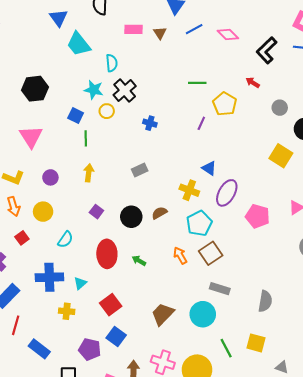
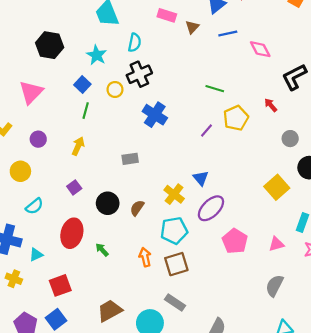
cyan star: (94, 90) -> (97, 55), moved
blue cross: (150, 123) -> (155, 115), size x1.6
brown semicircle: (159, 213) -> (137, 208), turned -42

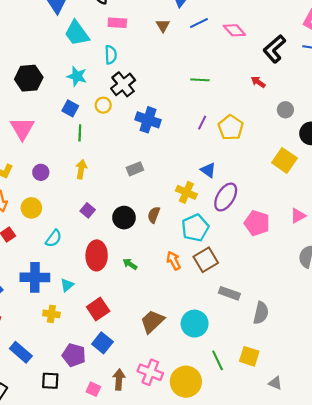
pink rectangle: (167, 15) -> (117, 23), moved
yellow pentagon: (236, 118) -> (231, 128), moved
gray rectangle: (175, 302) -> (229, 293), moved

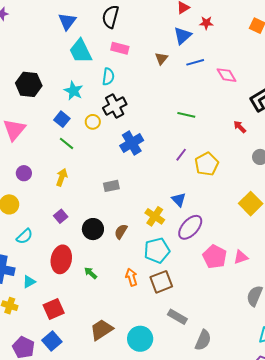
blue cross: (148, 120) -> (132, 143), turned 30
green line: (80, 133) -> (67, 143), turned -63
pink triangle: (298, 216) -> (241, 257), moved

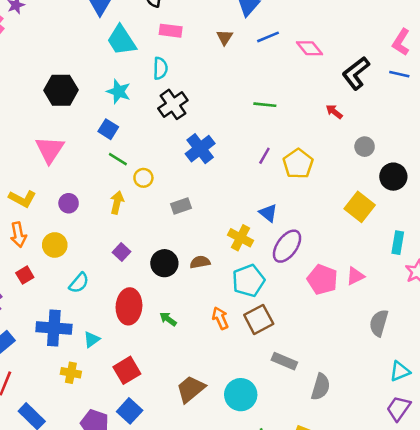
yellow circle: (93, 122) -> (143, 178), moved
brown semicircle: (121, 232) -> (200, 262), turned 56

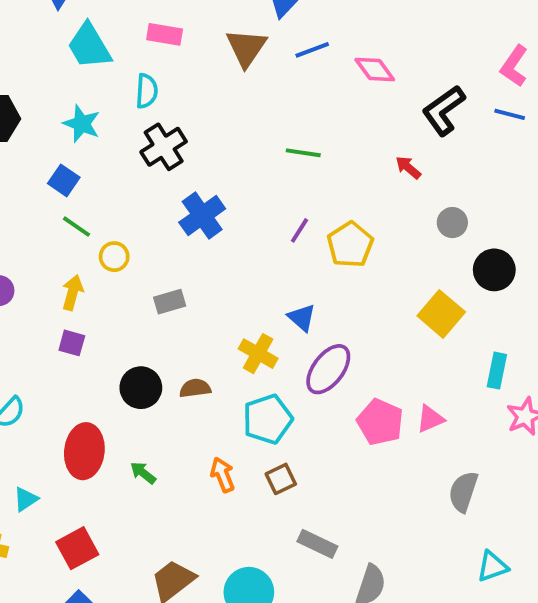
brown triangle: (225, 37) -> (246, 48), size x1.6
purple square: (122, 252) -> (72, 343), moved, turned -30
brown square: (259, 319) -> (281, 479), size x0.7

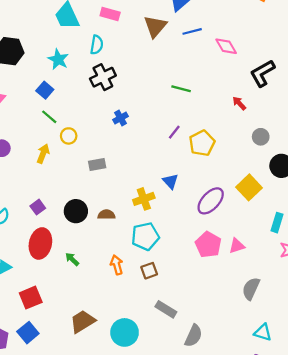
blue cross: (202, 216) -> (121, 118), size x0.6
purple square: (72, 343) -> (38, 207), moved, turned 32
yellow cross: (258, 354) -> (144, 199), turned 35
purple ellipse: (328, 369) -> (211, 201), moved
cyan triangle: (492, 566) -> (263, 332), turned 30

